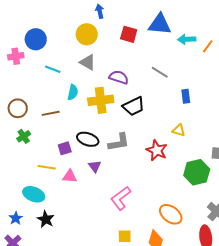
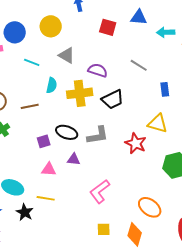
blue triangle: (160, 24) -> (139, 17), size x0.7
yellow circle: (87, 34) -> (51, 26), moved
yellow triangle: (179, 130) -> (158, 123), size x1.5
purple triangle: (95, 166) -> (74, 159), turned -48
yellow line: (47, 167) -> (46, 198), moved

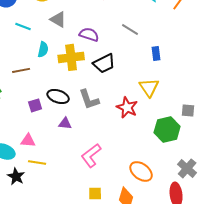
yellow triangle: (158, 123) -> (149, 87), turned 40
gray L-shape: (98, 135) -> (89, 99), turned 80
pink triangle: (49, 169) -> (28, 140), moved

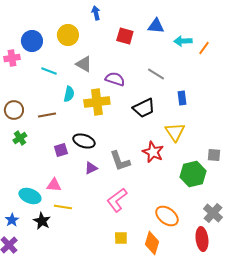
black trapezoid: (104, 63) -> (144, 108), moved
gray L-shape: (89, 99) -> (120, 161), moved
purple triangle: (65, 123) -> (91, 168), turned -32

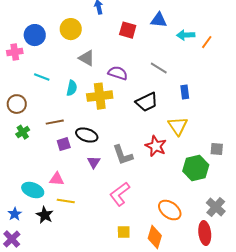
cyan line: (49, 71) -> (42, 77), moved
brown line: (47, 115) -> (55, 122), moved
purple triangle: (91, 168) -> (94, 162), turned -32

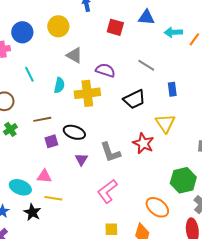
cyan line: (42, 77) -> (29, 74), turned 42
green hexagon: (196, 168) -> (183, 180), moved

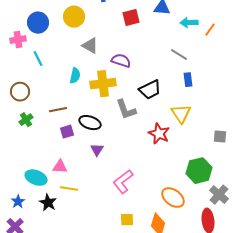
red square: (115, 27) -> (131, 18), turned -30
gray line: (146, 65) -> (179, 55), moved
cyan line: (29, 74) -> (38, 59), moved
gray L-shape: (110, 152) -> (126, 110), moved

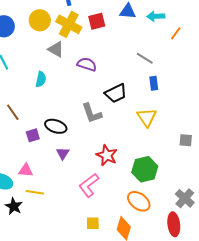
cyan arrow: (189, 23) -> (156, 16), moved
yellow cross: (103, 84) -> (69, 24), moved, turned 35
brown line: (58, 110) -> (13, 112), moved, turned 66
red star: (159, 134) -> (107, 155), moved
green hexagon: (199, 171) -> (145, 169), moved

